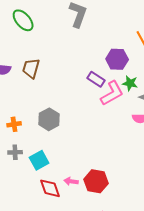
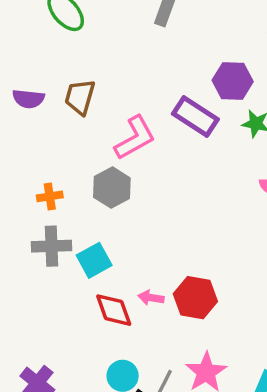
purple rectangle: (96, 79) -> (195, 116), size x1.4
pink L-shape: (112, 93) -> (135, 138), moved
gray cross: (15, 152) -> (52, 246), size x1.5

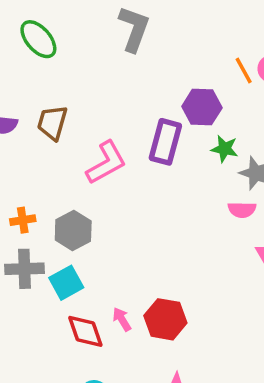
purple rectangle: (195, 116) -> (165, 142), turned 72
gray hexagon: (112, 188) -> (73, 231), moved
pink arrow: (151, 298) -> (122, 319), turned 50

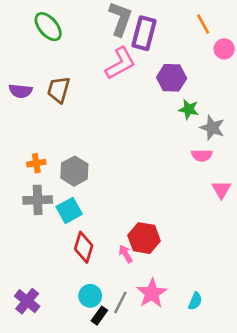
orange line: (244, 70) -> (203, 24), moved
purple rectangle: (165, 142) -> (144, 33), moved
pink L-shape: (106, 163) -> (120, 63), moved
pink arrow: (122, 319) -> (126, 254), moved
red diamond: (85, 331) -> (84, 247), turned 36

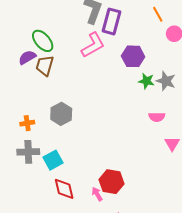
green ellipse: (48, 27) -> (43, 41), moved
purple semicircle: (21, 91) -> (27, 57), moved, turned 144
gray star: (212, 128) -> (166, 81), moved
gray hexagon: (74, 171) -> (61, 114), moved
red diamond: (84, 247) -> (64, 189), turned -30

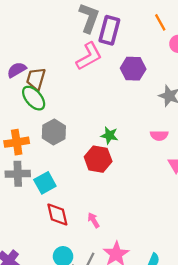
green ellipse: (43, 41) -> (34, 98), moved
green star: (146, 81) -> (109, 135), moved
orange cross: (27, 123) -> (17, 142), size x1.5
red hexagon: (111, 182) -> (98, 159), moved

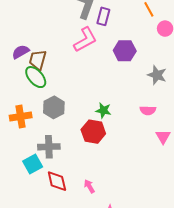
purple rectangle: (109, 30) -> (103, 16), size x0.7
gray cross: (18, 174) -> (49, 147), moved
cyan square: (45, 183) -> (33, 164), moved

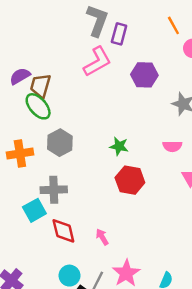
red hexagon: (93, 132) -> (130, 180), moved

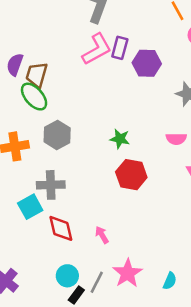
purple rectangle: (119, 34) -> (120, 48), moved
purple semicircle: (20, 76) -> (15, 65), turned -40

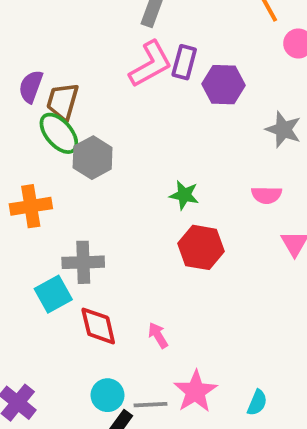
gray hexagon: (57, 135) -> (93, 158), moved
gray line: (97, 282) -> (151, 405), turned 60

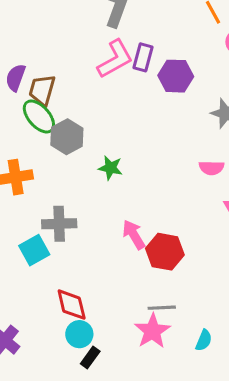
green star: (184, 195) -> (110, 168), moved
red hexagon: (201, 247) -> (165, 252), moved
red diamond: (98, 326) -> (72, 305), moved
pink arrow: (158, 335) -> (134, 235), moved, size x1.4
gray line: (151, 405) -> (162, 308), moved

